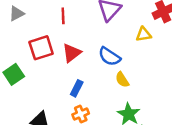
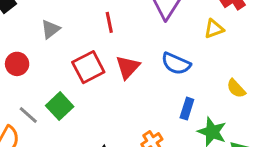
yellow semicircle: (122, 80) -> (236, 88), moved
blue rectangle: (77, 88) -> (187, 109), moved

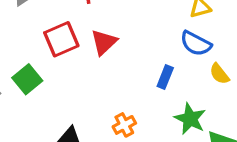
blue semicircle: (176, 64) -> (196, 43), moved
blue rectangle: (187, 109) -> (165, 77), moved

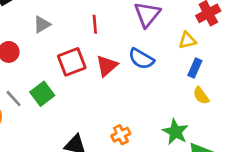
blue semicircle: (196, 43) -> (141, 59), moved
blue rectangle: (165, 77) -> (195, 68), moved

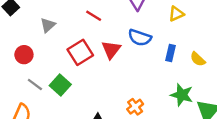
red line: (95, 24) -> (94, 16), turned -42
blue rectangle: (195, 68) -> (170, 53), moved
gray line: (13, 98) -> (35, 85), moved

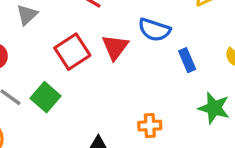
blue rectangle: (170, 53) -> (187, 60), moved, turned -35
orange cross: (135, 107) -> (150, 126), turned 35

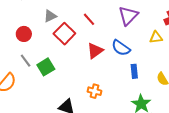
red square: (72, 52) -> (64, 34), moved, turned -30
orange cross: (150, 126) -> (95, 91), moved

